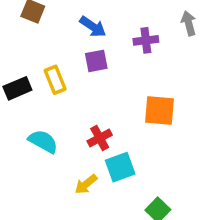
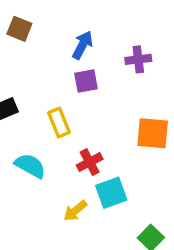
blue arrow: (93, 27) -> (82, 45), turned -96
yellow rectangle: (55, 80) -> (59, 122), moved

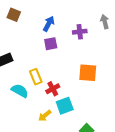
yellow rectangle: (59, 122) -> (36, 77), moved

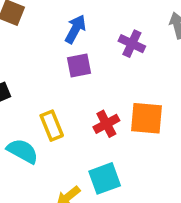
purple cross: (80, 32) -> (132, 44), turned 32
red cross: (53, 89) -> (106, 124), moved

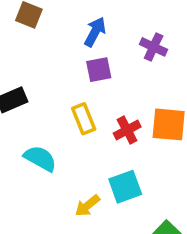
yellow rectangle: (52, 126) -> (84, 119), moved

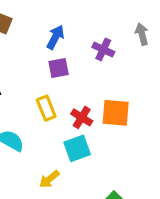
red cross: (127, 130) -> (82, 117), turned -30
cyan square: (125, 187) -> (77, 148), moved

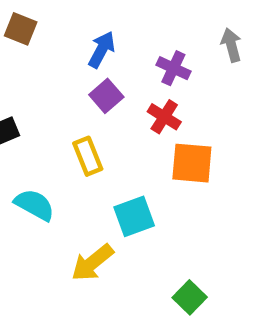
purple square: (59, 68) -> (106, 96), turned -30
red cross: (82, 117) -> (164, 117), moved
yellow arrow: (49, 179) -> (92, 263), size x1.4

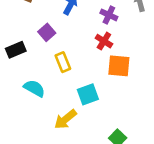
purple square: (106, 96) -> (47, 32), moved

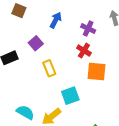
cyan semicircle: (34, 88) -> (25, 112), moved

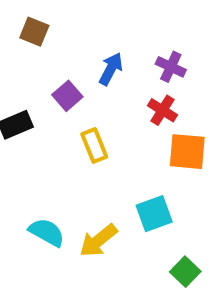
blue arrow: (56, 20) -> (111, 69), moved
cyan square: (70, 96) -> (154, 214), moved

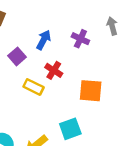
red cross: (162, 110) -> (54, 70), moved
yellow rectangle: (94, 145) -> (33, 87), turned -42

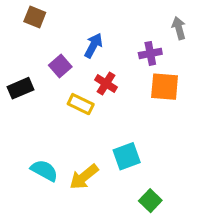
purple cross: (80, 39) -> (150, 53), moved, turned -36
orange square: (91, 91) -> (165, 87), moved

